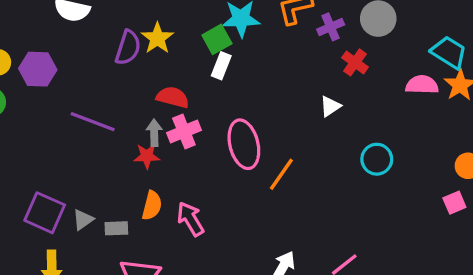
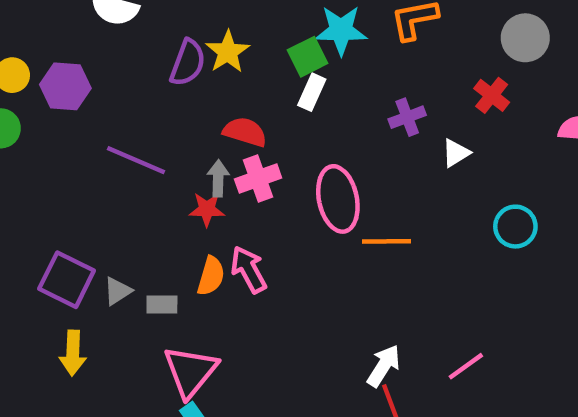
purple cross: (331, 27) -> (407, 117), moved
orange line: (281, 174) -> (387, 241), turned 52
pink arrow: (190, 219) -> (249, 270), moved

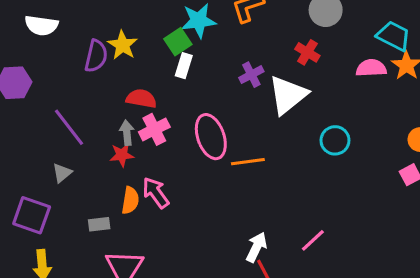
white triangle: (456, 153) -> (288, 95), size x2.0
purple line: (136, 160) -> (69, 127), turned 36
gray triangle: (118, 291) -> (62, 173), moved

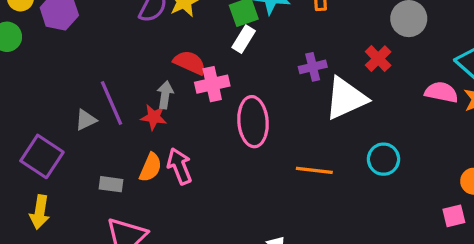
purple line: (69, 127) -> (112, 103), moved
pink cross: (154, 129) -> (212, 84), moved
orange line: (248, 162) -> (314, 170), moved

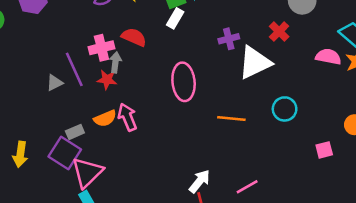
pink cross: (212, 84) -> (101, 48), moved
purple square: (42, 156) -> (65, 153), moved
orange semicircle: (150, 167) -> (105, 118), turned 45
gray rectangle: (111, 184) -> (75, 132), turned -30
pink square: (454, 216) -> (324, 150), moved

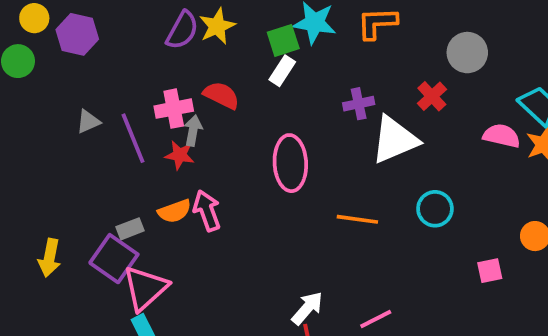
gray triangle: (54, 83) -> (88, 122), moved

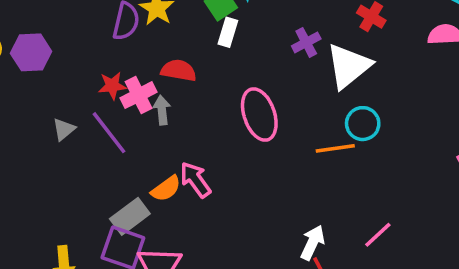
red star: (180, 155) -> (112, 86), moved
cyan circle: (435, 209) -> (363, 124), moved
gray rectangle: (130, 229) -> (130, 216), size x1.5

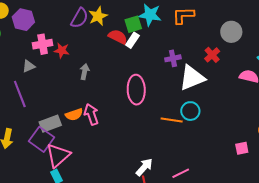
red semicircle: (179, 70) -> (118, 37), moved
pink cross: (139, 95) -> (43, 44), moved
purple line: (109, 133) -> (20, 94), moved

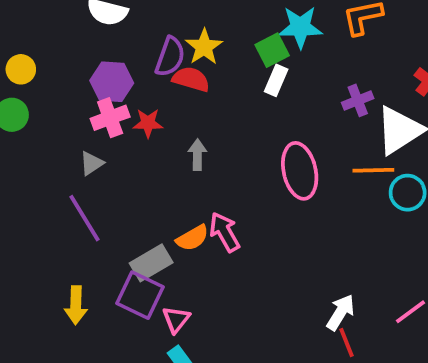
purple hexagon: (23, 20) -> (112, 82), moved
red semicircle: (118, 37) -> (191, 79), moved
orange line: (172, 120) -> (373, 170), moved
pink triangle: (58, 155) -> (176, 319), size x0.6

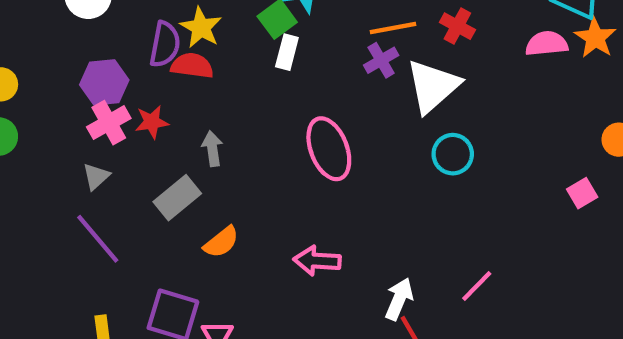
orange line: (373, 170) -> (393, 28), moved
pink arrow: (225, 232) -> (317, 261), moved, turned -48
gray rectangle: (151, 263) -> (177, 198), moved

